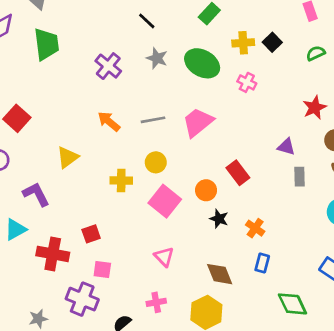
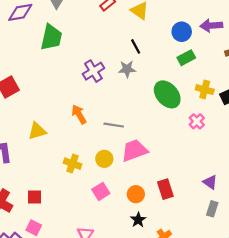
gray star: (157, 58) -> (127, 69), moved, turned 30
pink trapezoid: (198, 122) -> (134, 150), moved
pink square: (165, 201) -> (101, 191), size x0.7

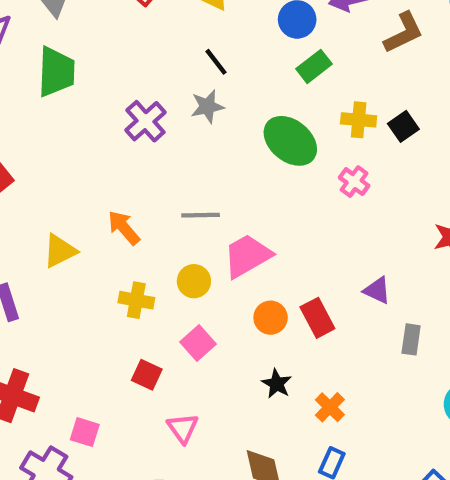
orange arrow: (79, 114) -> (124, 228), moved
purple triangle: (210, 182) -> (377, 290), moved
orange circle: (136, 194) -> (271, 318), moved
red square: (35, 197) -> (147, 375), moved, turned 35

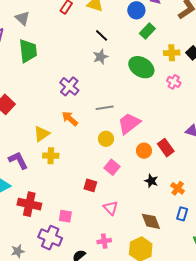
purple cross: (145, 121) -> (69, 86), moved
yellow cross: (136, 300) -> (51, 156), moved

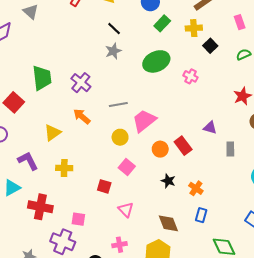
green trapezoid: (28, 51) -> (42, 78), moved
yellow cross: (172, 53) -> (194, 28), moved
green ellipse: (141, 67) -> (156, 61), turned -55
yellow cross: (51, 156) -> (64, 168), moved

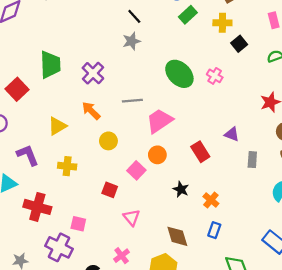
green ellipse: (156, 61) -> (179, 74), moved, turned 65
yellow circle: (120, 137) -> (108, 141), moved
orange circle: (160, 149) -> (157, 155), moved
pink cross: (120, 245) -> (122, 256), turned -32

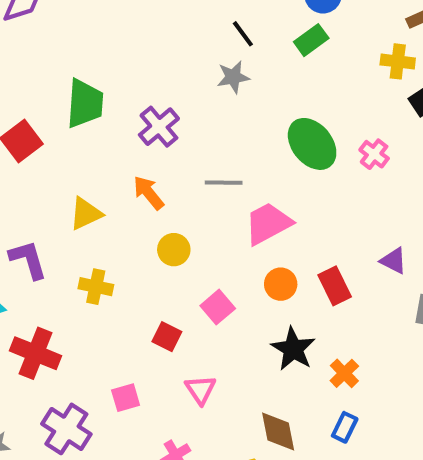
green rectangle: (188, 15) -> (311, 40), moved
orange circle: (157, 155) -> (281, 284), moved
black star: (181, 189) -> (293, 349), size x1.5
pink square: (78, 224) -> (126, 398), moved, turned -35

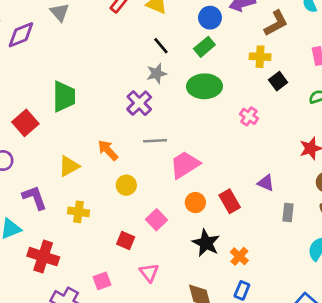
purple cross: (159, 127) -> (139, 103), moved
green ellipse: (312, 144) -> (204, 86), moved, turned -48

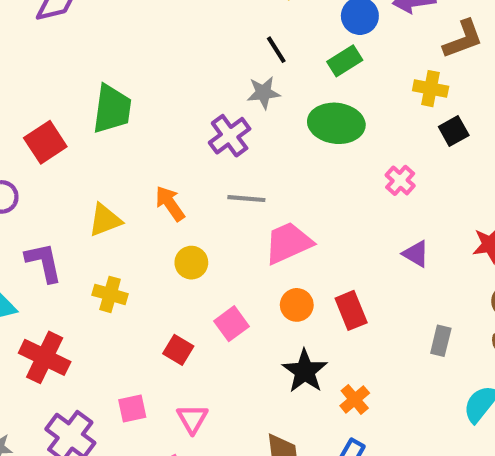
purple triangle: (266, 183) -> (416, 254), moved
pink triangle: (149, 273) -> (192, 419), moved

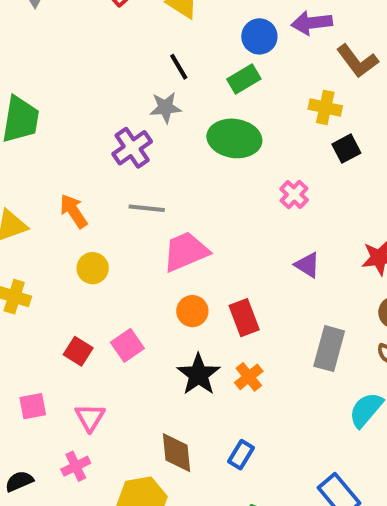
brown L-shape: (463, 39) -> (357, 61), turned 72
pink square: (232, 324) -> (127, 345), moved
gray rectangle: (441, 341) -> (329, 349), size x1.5
orange cross: (355, 399) -> (249, 377), moved

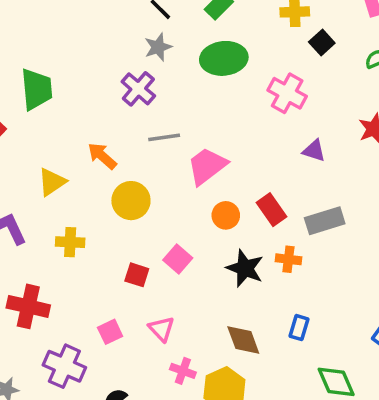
pink cross: (294, 195) -> (287, 93), size x1.5
yellow circle: (93, 268) -> (131, 201), size x1.4
gray rectangle: (329, 349) -> (325, 221), moved, turned 72
orange cross: (249, 377) -> (288, 259), turned -30
pink cross: (76, 466) -> (183, 371), moved, turned -30

